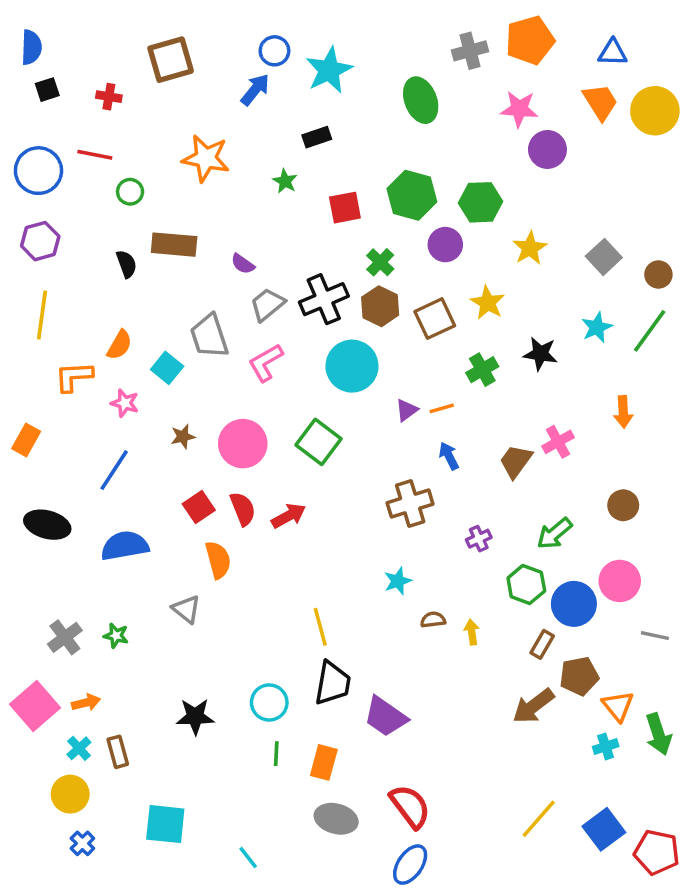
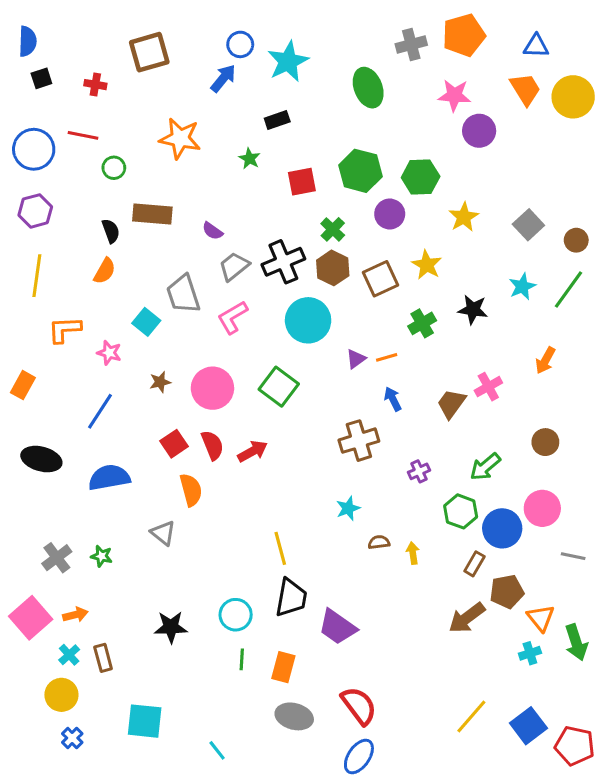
orange semicircle: (119, 345) -> (105, 271), moved
orange arrow: (623, 412) -> (545, 360), turned 32

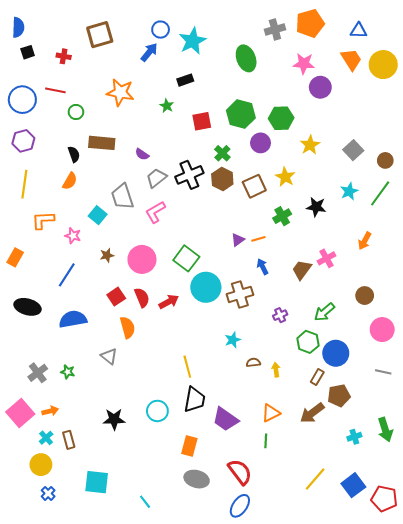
cyan circle: (308, 320) -> (206, 287), moved
pink circle: (542, 508) -> (382, 330), moved
orange triangle: (541, 618) -> (271, 413), moved, turned 42
green line: (242, 659) -> (266, 441), moved

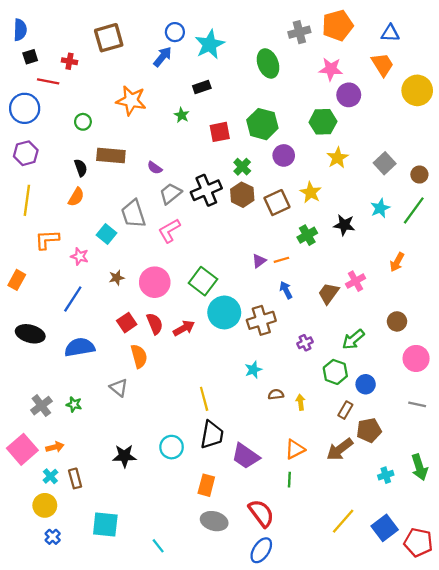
yellow circle: (383, 65) -> (417, 90), moved
red line: (55, 90) -> (48, 81), moved
green hexagon: (281, 118) -> (323, 122), moved
blue circle: (336, 353) -> (366, 384), size x0.7

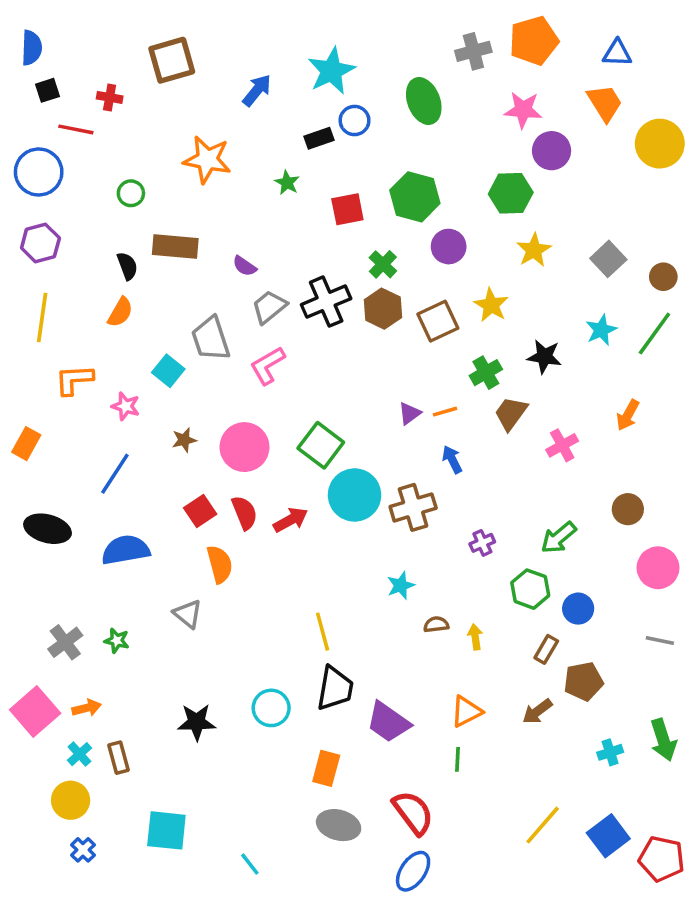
blue circle: (175, 32) -> (355, 121), moved
brown trapezoid: (329, 293) -> (511, 413), moved
brown arrow: (340, 449) -> (537, 711), size x0.7

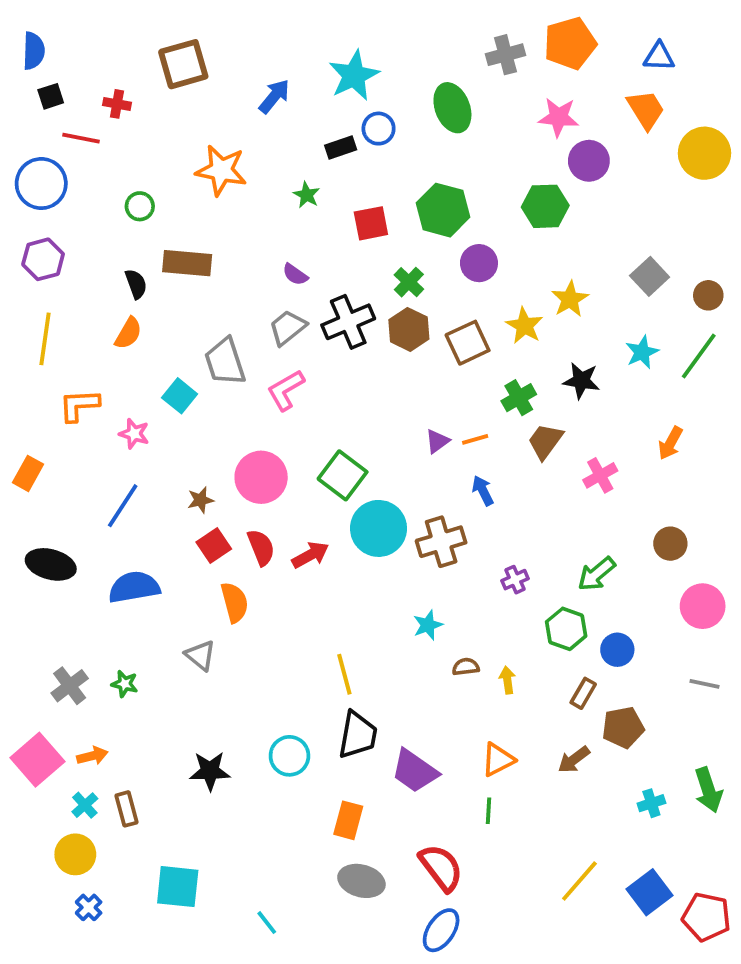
yellow star: (534, 250) -> (570, 299), moved
purple semicircle: (244, 266) -> (295, 274), moved
brown star: (184, 440) -> (200, 500), moved

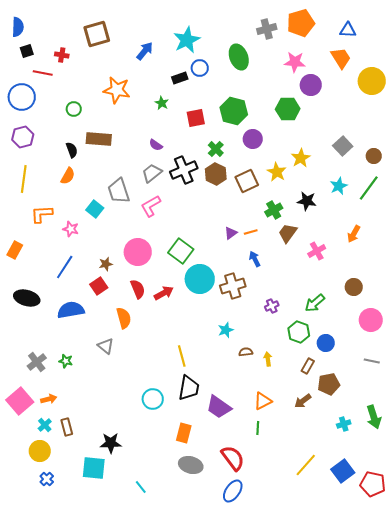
red square: (214, 545) -> (99, 286), moved
black star: (210, 771) -> (111, 443), moved

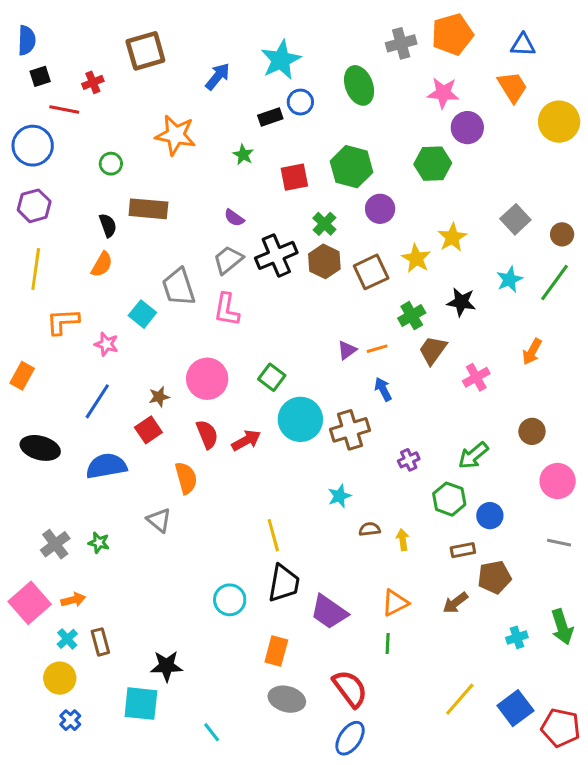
red cross: (62, 55) -> (93, 82), turned -32
pink L-shape: (151, 206) -> (227, 310), turned -50
green square: (181, 251) -> (272, 377), size x0.7
brown rectangle: (308, 366) -> (463, 550), turned 49

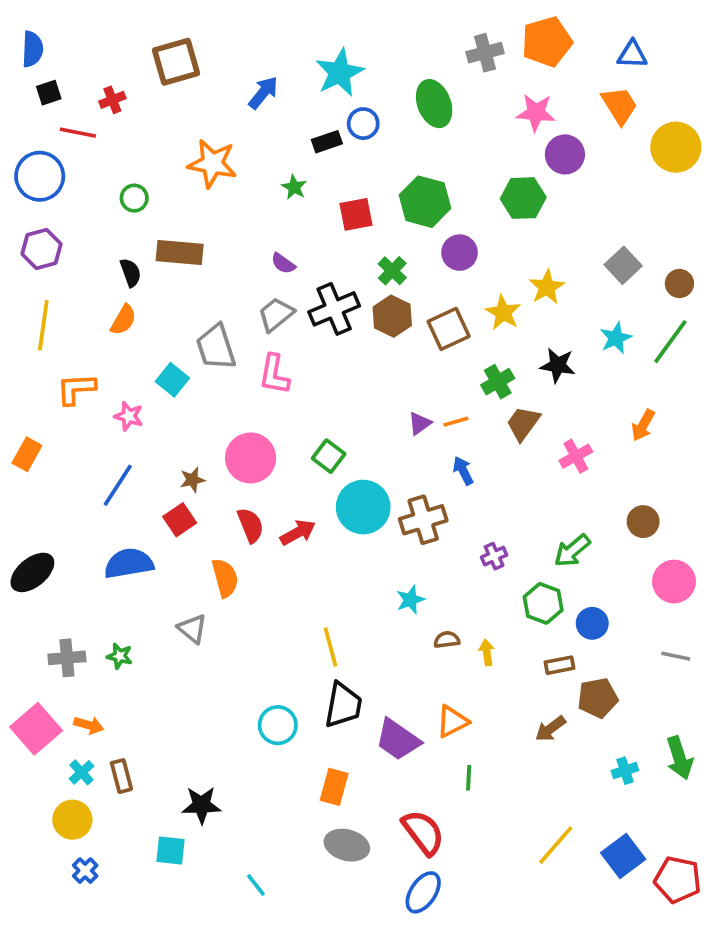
black ellipse: (40, 448) -> (32, 572), moved, turned -54
gray cross: (55, 544) -> (67, 658), turned 32
orange arrow: (73, 600) -> (89, 725), turned 30
orange triangle: (395, 603) -> (452, 721), moved
cyan square: (141, 704) -> (171, 851), size x0.7

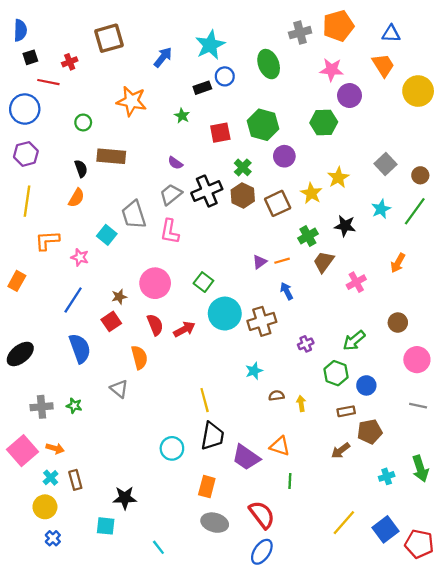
blue semicircle: (129, 563) -> (80, 348), turned 80
orange triangle: (452, 721) -> (280, 446), turned 45

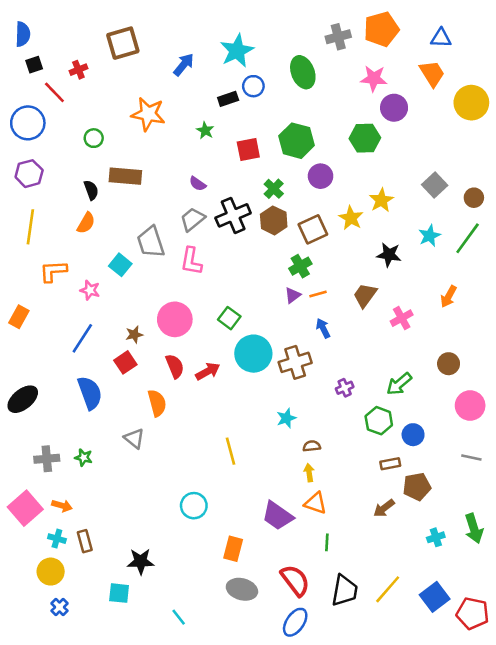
red line: (48, 82) -> (54, 92), turned 35
green cross: (308, 236) -> (300, 266), moved
yellow arrow: (301, 403) -> (309, 473), moved
black trapezoid: (212, 436) -> (345, 591), moved
cyan cross: (51, 478) -> (57, 539), turned -32

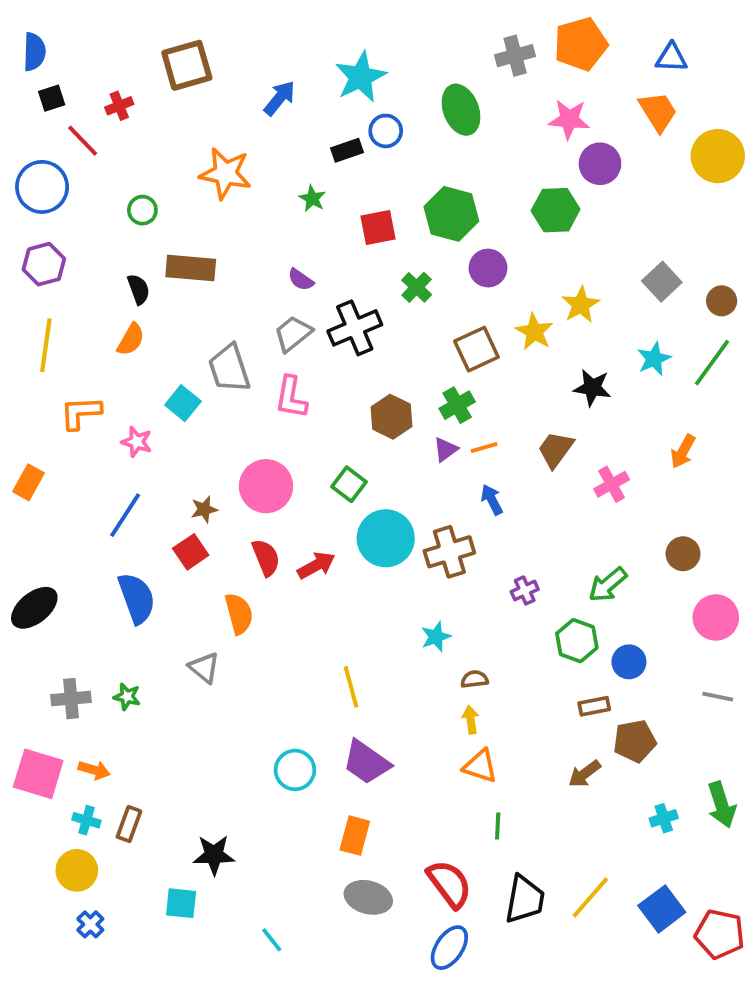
brown hexagon: (274, 220) -> (391, 417), moved
pink square: (25, 508) -> (38, 774), turned -32
purple trapezoid: (277, 516) -> (366, 762), moved
brown rectangle: (85, 541) -> (129, 824), turned 35

